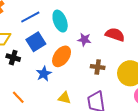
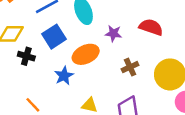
orange ellipse: (62, 56) -> (86, 54), turned 30
brown cross: (98, 67) -> (130, 67), turned -32

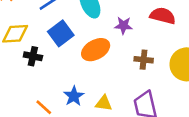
brown cross: (130, 67) -> (144, 60), turned 35
blue star: (64, 76) -> (74, 96), moved

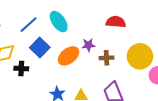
purple star: (123, 25) -> (88, 45), moved

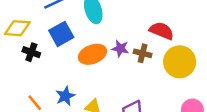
yellow circle: (140, 56) -> (180, 62), moved
brown cross: (106, 58) -> (143, 53), moved

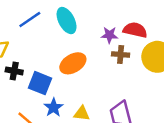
blue square: (61, 34) -> (40, 83), moved, turned -30
purple star: (120, 48) -> (109, 35), moved

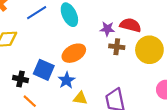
black cross: (14, 71) -> (21, 79), moved
blue star: (54, 108) -> (66, 80), moved

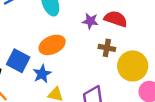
brown cross: (117, 47) -> (107, 48), moved
yellow circle: (149, 50) -> (133, 66), moved

